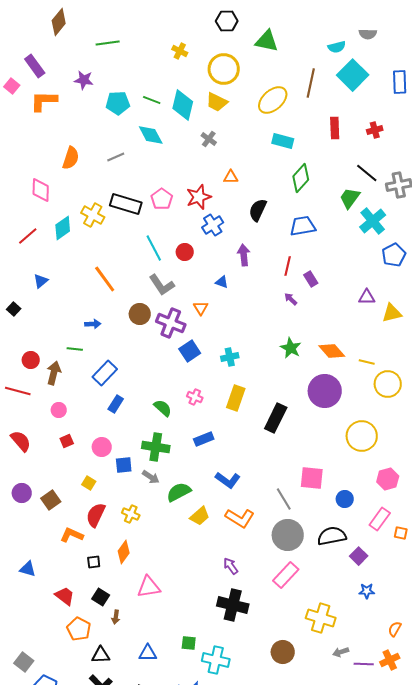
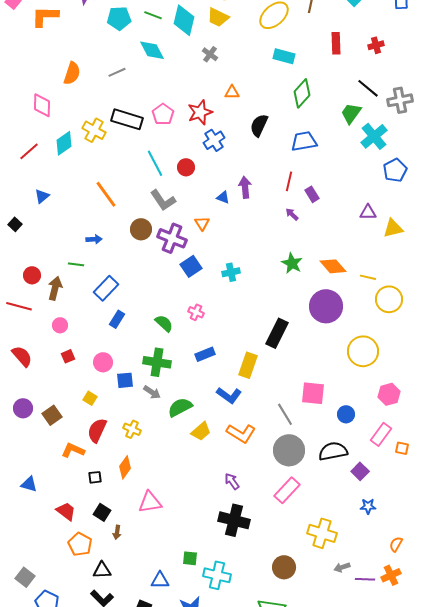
purple arrow: (244, 255) -> (245, 187), moved
yellow rectangle: (236, 398) -> (248, 365), moved
blue triangle: (148, 653) -> (160, 580), moved

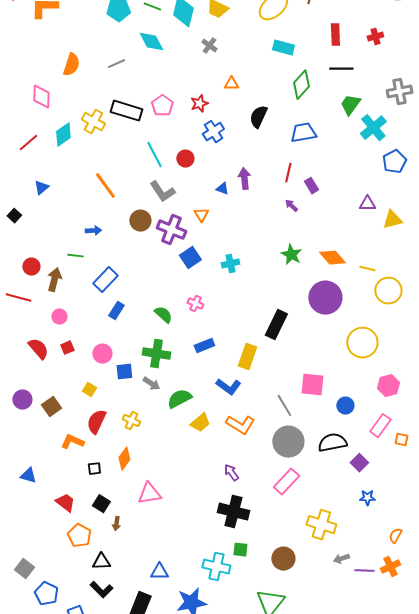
black line: (368, 88) -> (341, 69), moved, turned -40
red star: (200, 112) -> (199, 104), size x0.7
red semicircle: (22, 356) -> (38, 349), moved
green square: (190, 558) -> (240, 550), moved

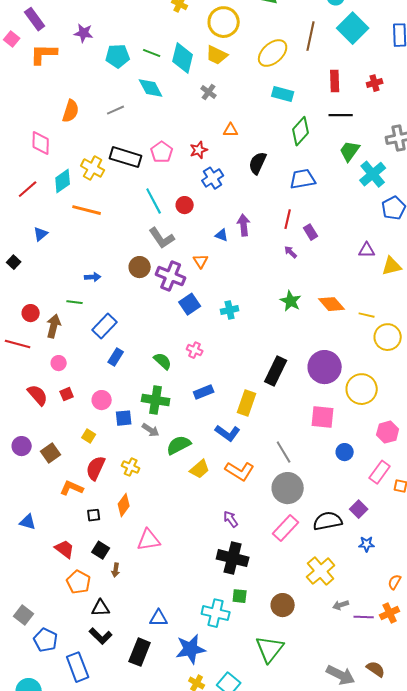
orange line: (105, 186) -> (87, 210), moved, turned -40
purple circle: (325, 298) -> (325, 367), moved
pink square: (312, 385) -> (323, 417), moved
black semicircle: (332, 443) -> (328, 521), moved
yellow cross: (321, 525) -> (321, 571), turned 32

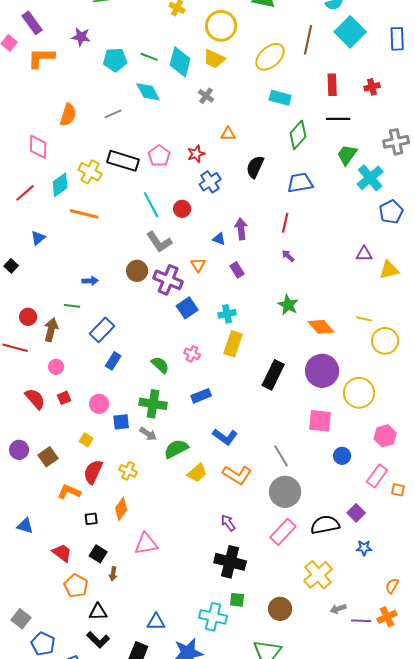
purple rectangle: (311, 232) -> (237, 270), moved
orange diamond: (332, 304) -> (321, 327), moved
yellow rectangle: (247, 403) -> (233, 344), moved

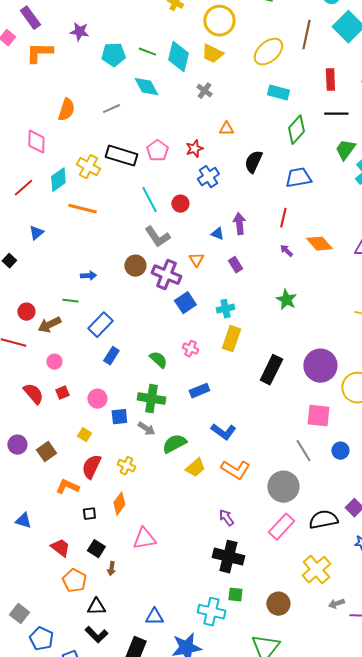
orange diamond: (321, 327) -> (319, 244), moved
brown arrow: (51, 330) -> (49, 325), turned -130
gray line: (281, 456) -> (303, 451), moved

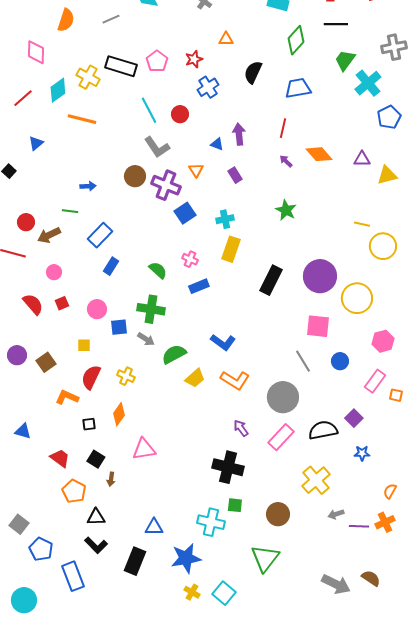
blue rectangle: (199, 391) -> (199, 286), moved
yellow square: (84, 435) -> (84, 345), turned -32
purple arrow: (226, 518) -> (241, 428), moved

